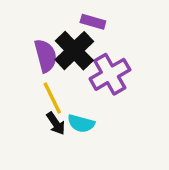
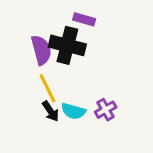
black cross: (74, 51) -> (67, 45), turned -32
purple cross: (110, 74) -> (106, 110), moved, size x0.6

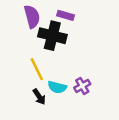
purple semicircle: (41, 50) -> (32, 17), moved
black arrow: (50, 111) -> (39, 97), moved

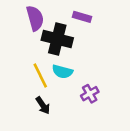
purple rectangle: (65, 15) -> (82, 17), moved
cyan semicircle: (57, 87) -> (62, 72), moved

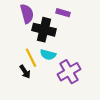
purple cross: (90, 94) -> (69, 72), size x1.6
black arrow: (43, 105) -> (25, 72), moved

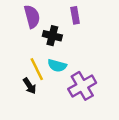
purple rectangle: (63, 13) -> (75, 15), turned 64
black cross: (44, 30) -> (52, 36), size x0.7

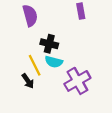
purple rectangle: (75, 15) -> (81, 11), moved
black cross: (52, 36) -> (49, 44), moved

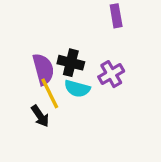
purple semicircle: (30, 16) -> (43, 69), moved
purple cross: (77, 81) -> (111, 74), moved, size x0.7

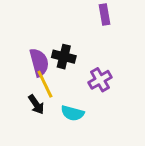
purple cross: (111, 74) -> (100, 80), moved
cyan semicircle: (77, 89) -> (72, 113), moved

